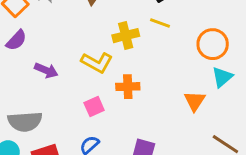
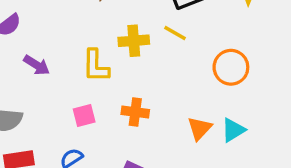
yellow L-shape: (97, 62) -> (96, 66), turned 52
cyan triangle: (222, 77) -> (233, 130), moved
orange cross: (128, 87) -> (135, 112), moved

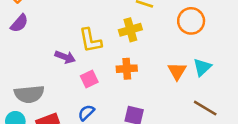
yellow cross: (134, 41) -> (130, 30), moved
purple arrow: (37, 65) -> (65, 57), moved

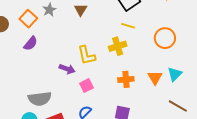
orange cross: (127, 69) -> (126, 79), moved

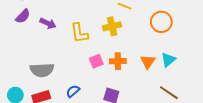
purple arrow: (67, 69) -> (48, 23), moved
pink square: (86, 86) -> (96, 61), moved
gray semicircle: (40, 99) -> (42, 70), moved

